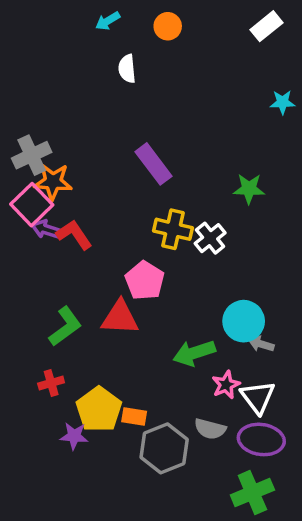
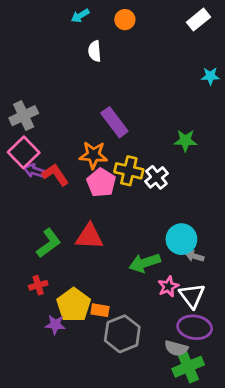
orange star: (53, 182) -> (93, 155), moved
pink pentagon: (145, 281) -> (101, 183), moved
gray semicircle: (210, 429) -> (176, 348), moved

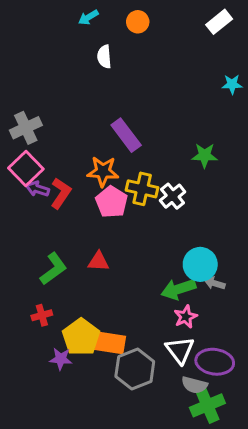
red L-shape: (55, 175) -> (61, 193), turned 68
red triangle: (89, 237) -> (98, 261), size x0.7
green arrow: (145, 263) -> (178, 289), moved
white triangle: (192, 296) -> (180, 350), moved
orange rectangle: (100, 310) -> (110, 343), size x1.5

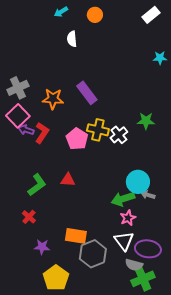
green star: (205, 155) -> (146, 121), moved
orange star: (103, 171) -> (53, 99), moved
red cross: (42, 315) -> (29, 217), turned -32
yellow pentagon: (81, 337) -> (56, 278), moved

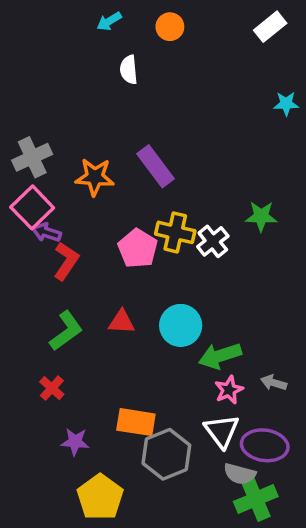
red L-shape: (42, 133) -> (66, 261), moved
cyan circle: (138, 182) -> (181, 325), moved
gray arrow: (148, 195) -> (274, 383), moved

